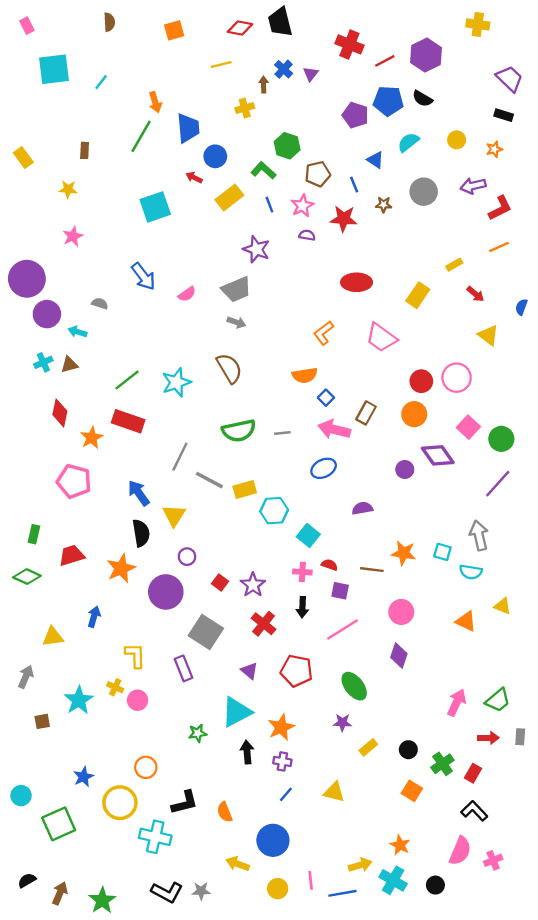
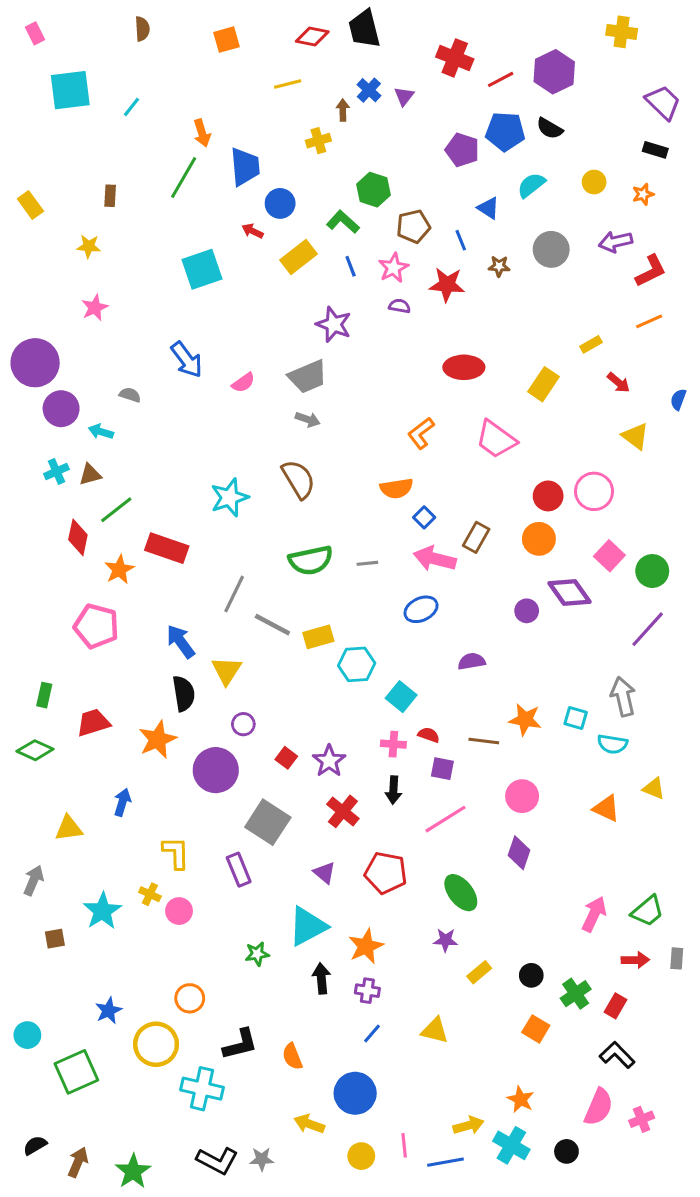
green line: (127, 380) -> (116, 510), moved

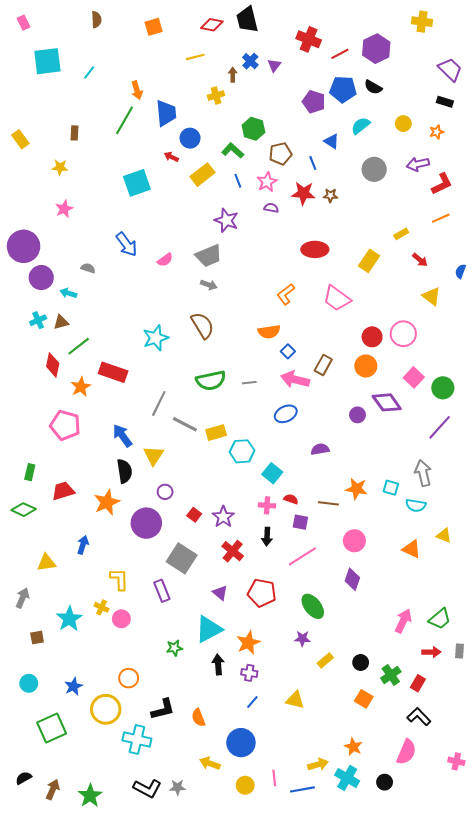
brown star: (499, 266) -> (330, 195), moved
cyan circle: (27, 1035) -> (29, 683), moved
pink cross: (642, 1119) -> (456, 761), moved, turned 35

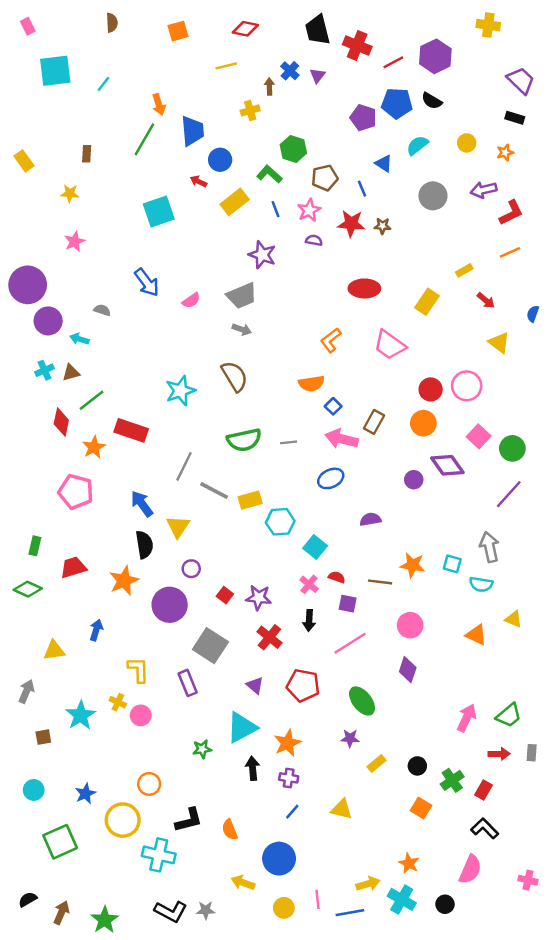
black trapezoid: (247, 20) -> (318, 30), moved
pink cross: (267, 505) -> (309, 584), turned 35
purple star: (223, 517) -> (259, 598), turned -30

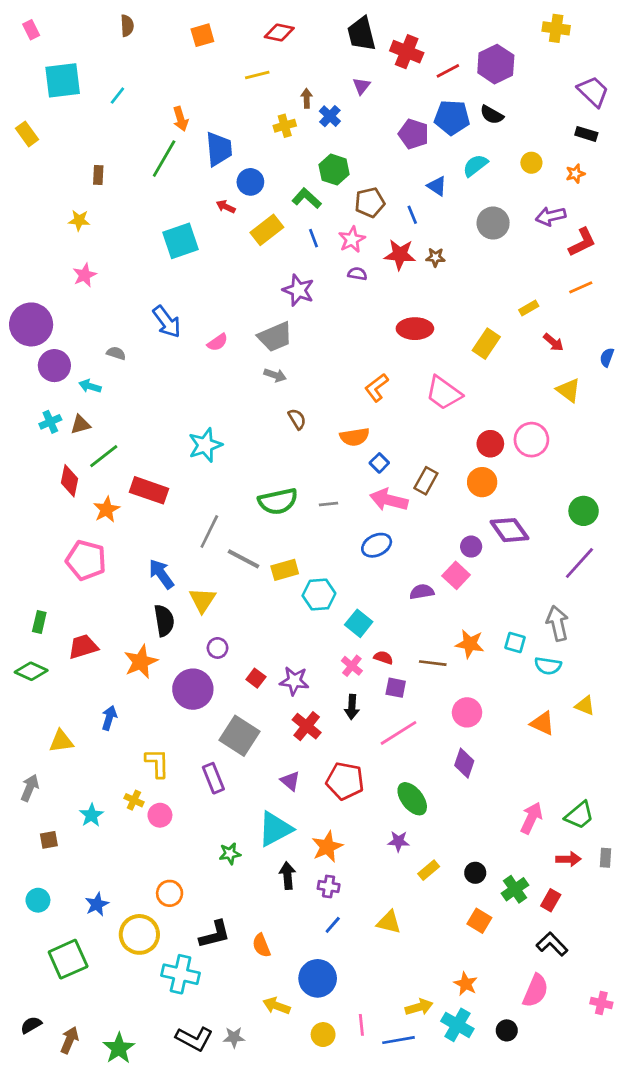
blue cross: (290, 71) -> (330, 116), moved
yellow rectangle: (24, 161) -> (27, 134), moved
brown semicircle: (235, 376) -> (297, 419), moved, size x0.6
pink square: (479, 436) -> (456, 575), moved
cyan star: (81, 715) -> (91, 815), size x0.7

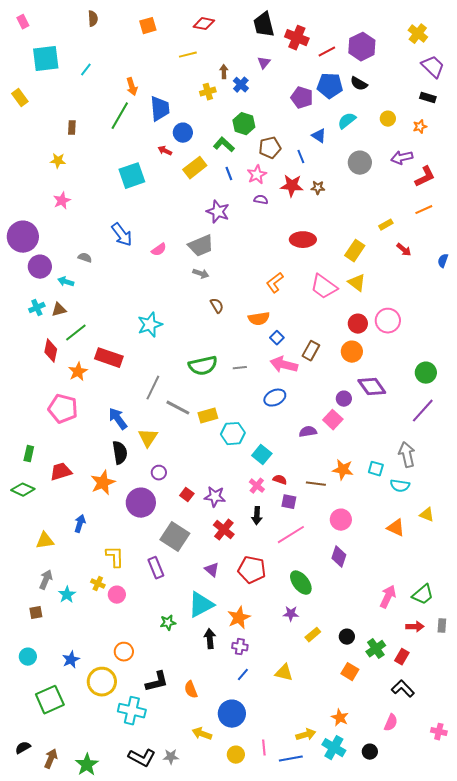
yellow cross: (556, 28) -> (418, 34), moved, turned 30
yellow triangle: (568, 390) -> (357, 283), moved
gray arrow: (30, 788) -> (46, 580), moved
pink semicircle: (536, 991) -> (391, 723), size x0.7

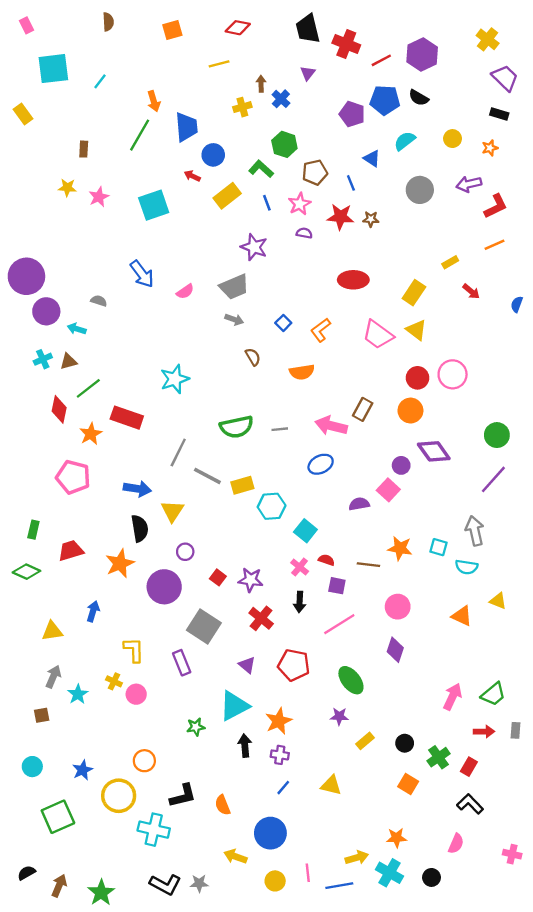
pink star: (62, 201) -> (99, 197), moved
blue square: (277, 338) -> (283, 323), moved
blue arrow: (118, 419) -> (137, 489), turned 135
orange star: (340, 718) -> (396, 838), turned -30

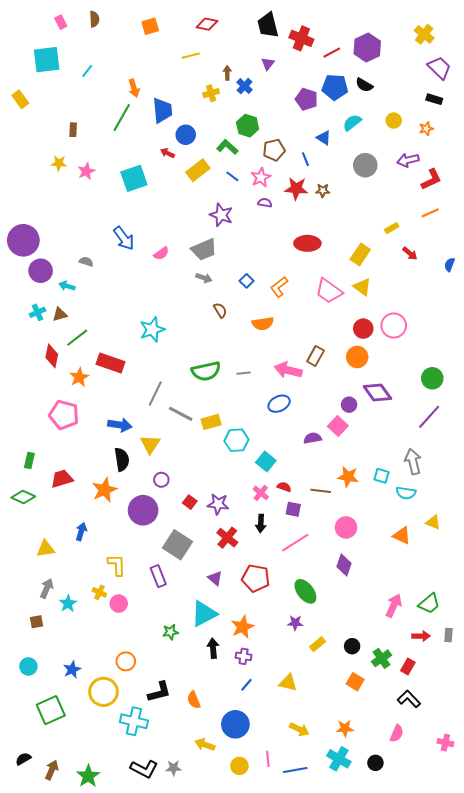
pink rectangle: (26, 25) -> (61, 22), moved
blue line: (267, 203) -> (232, 176), turned -32
yellow arrow: (357, 858) -> (299, 729), moved, turned 42

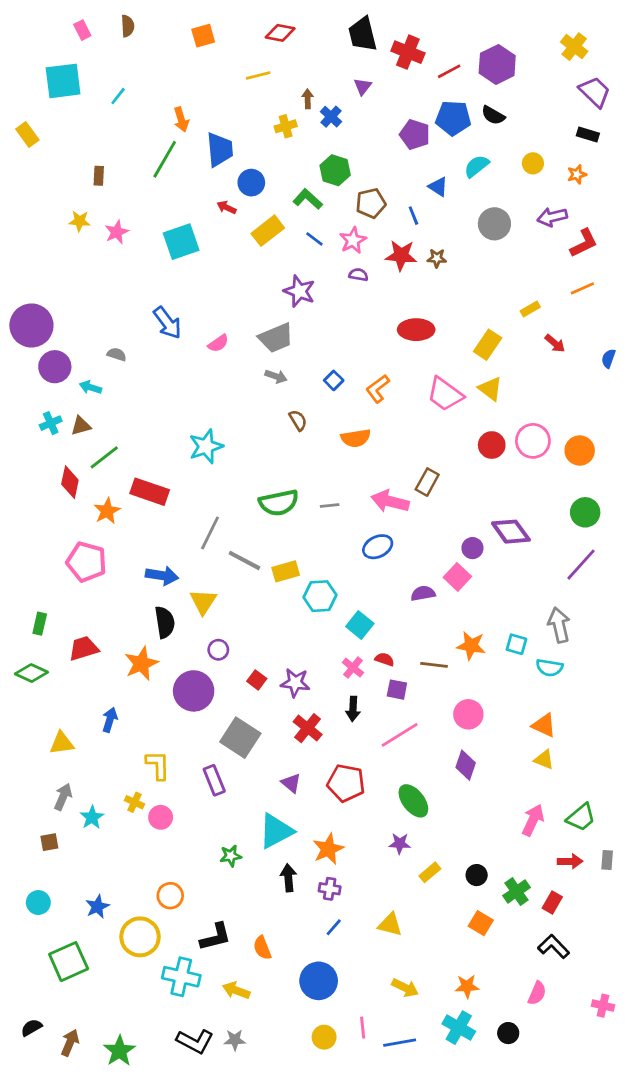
orange circle: (357, 357) -> (580, 451), moved
yellow triangle: (433, 522) -> (544, 760), moved
yellow arrow: (205, 745) -> (236, 990), moved

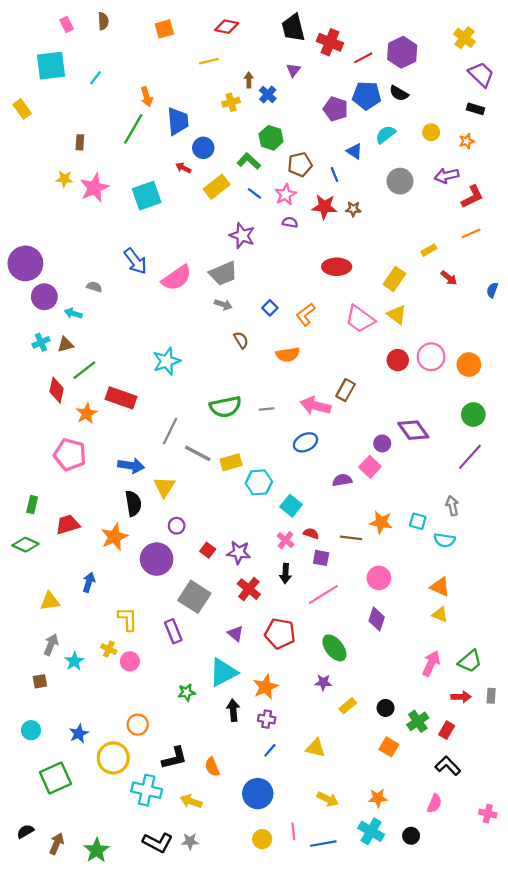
pink star: (117, 232) -> (94, 188), size x1.5
pink semicircle: (218, 343) -> (177, 278), size x1.8
gray arrow: (559, 625) -> (452, 506), size x0.7

